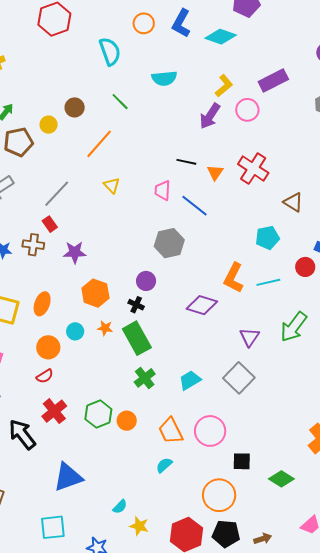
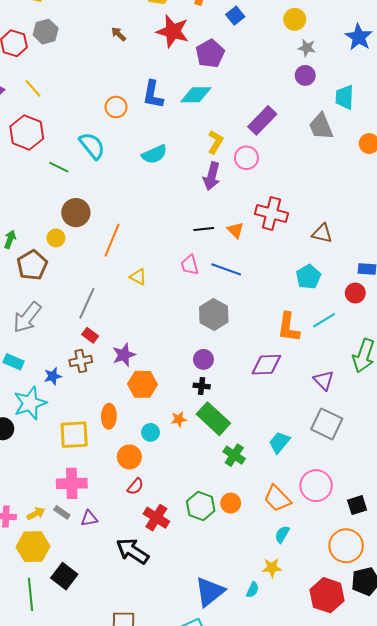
green line: (120, 102) -> (59, 167), moved
brown circle: (75, 107) -> (76, 213), size x1.4
orange hexagon: (95, 293) -> (142, 384), moved
blue triangle: (68, 477) -> (210, 592), moved
yellow star: (139, 526) -> (272, 568), moved

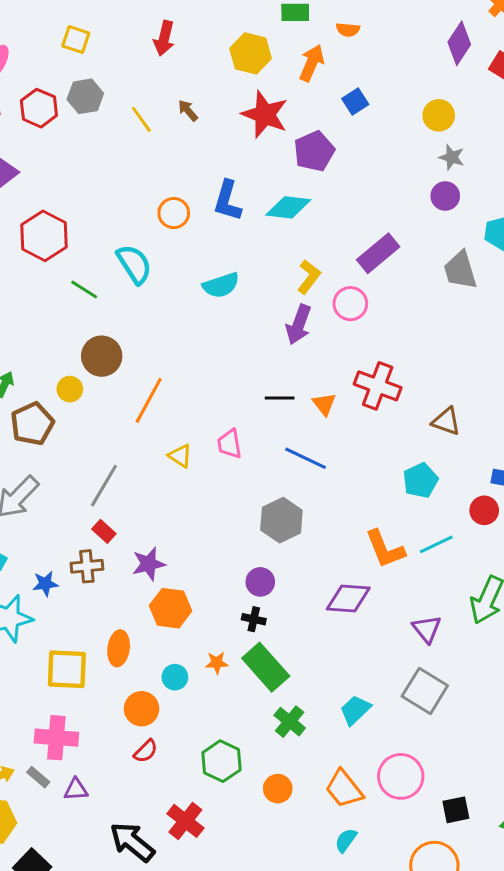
yellow line: (33, 88) -> (141, 119), moved
pink trapezoid: (190, 265) -> (229, 444), moved
orange L-shape: (288, 327) -> (385, 549), turned -36
green hexagon: (201, 506) -> (221, 761), moved
red cross: (156, 518) -> (185, 821), moved

